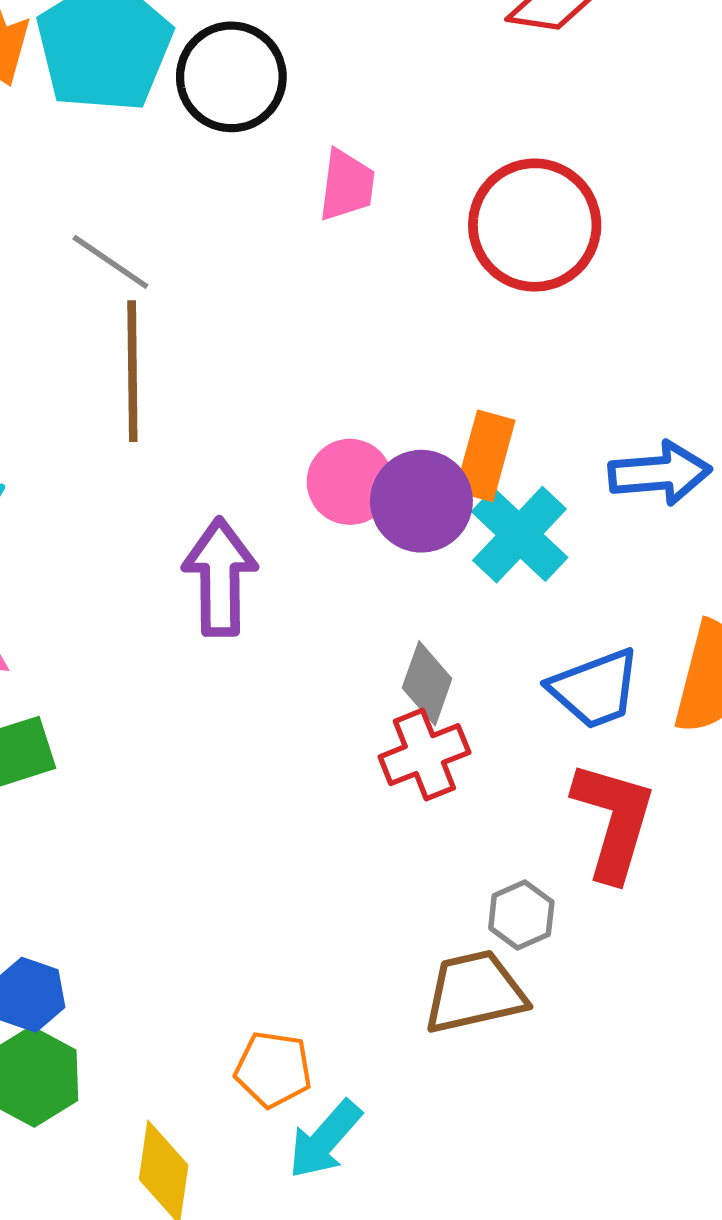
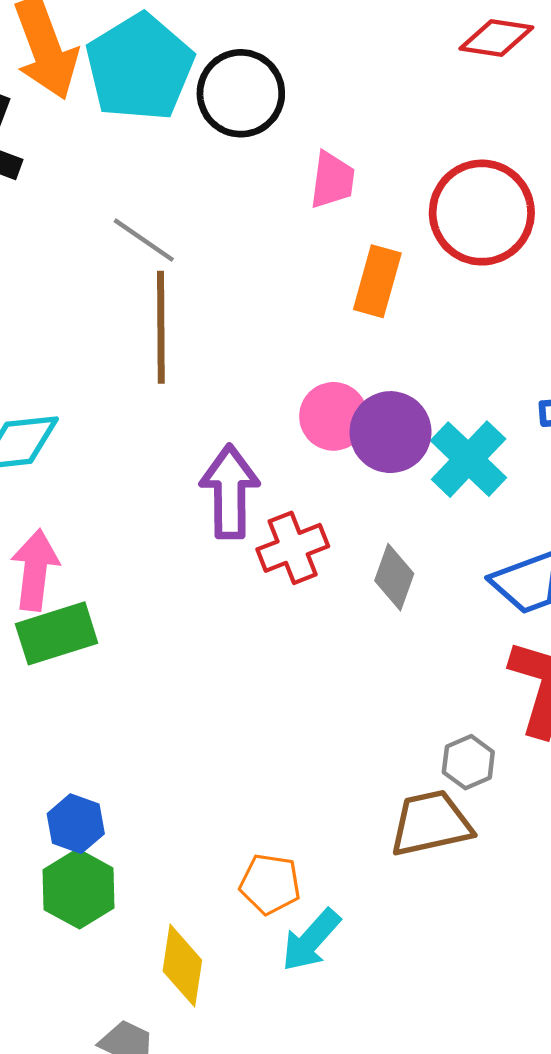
orange rectangle: (485, 456) -> (377, 281), moved
red cross: (424, 755) -> (293, 548), moved

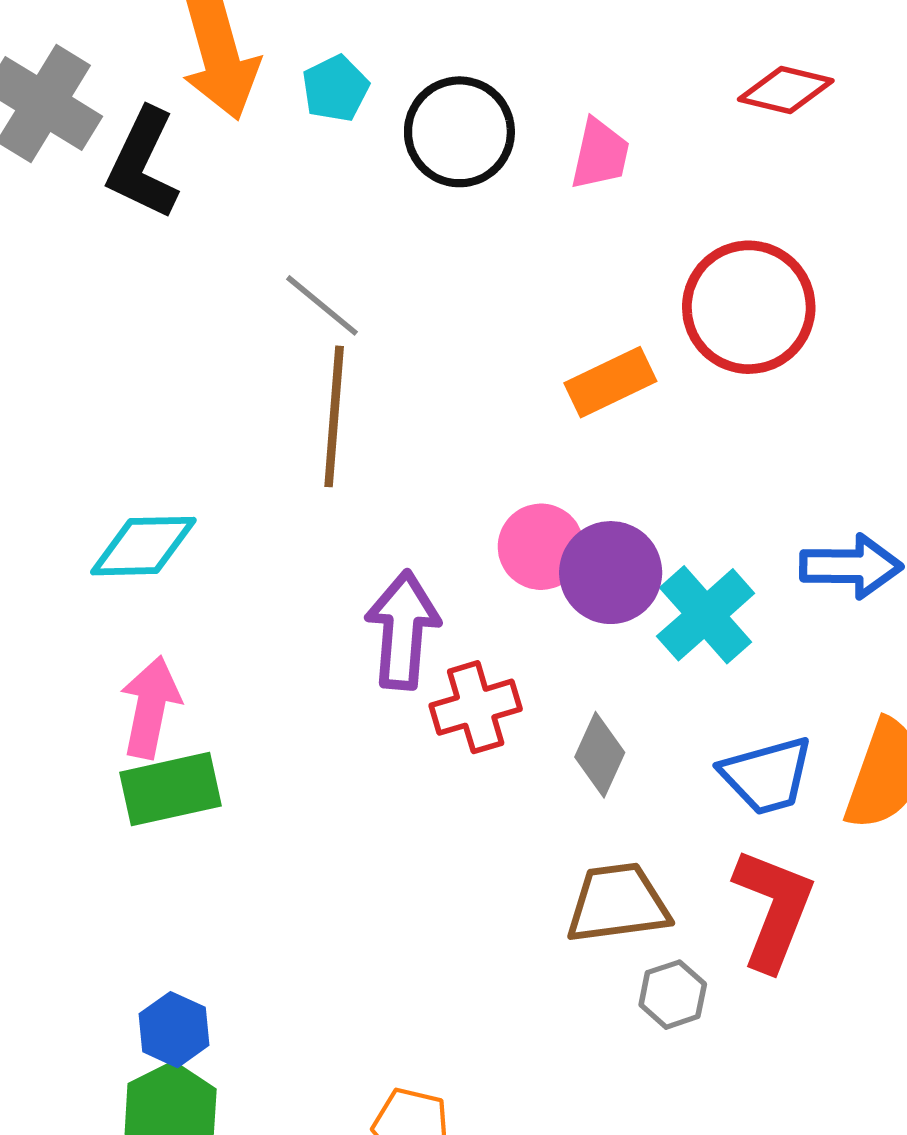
cyan pentagon: (140, 67) -> (335, 88), size x0.5
pink trapezoid: (332, 180) -> (600, 154), moved
orange rectangle: (377, 281) -> (610, 382), turned 44
brown trapezoid: (431, 823) -> (618, 903), moved

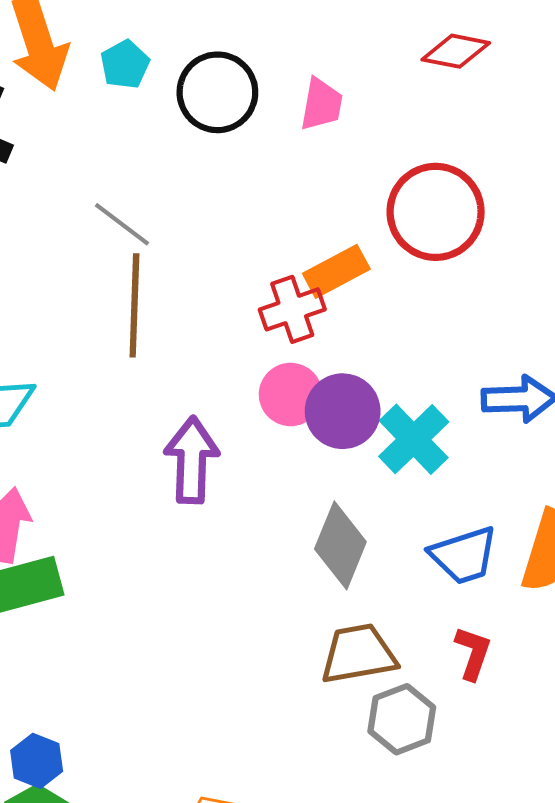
red cross: (476, 707) -> (292, 309), moved
gray diamond: (600, 755) -> (340, 545), size x1.4
red L-shape: (773, 909) -> (473, 653), size x0.6
gray hexagon: (673, 995) -> (402, 719), size x1.4

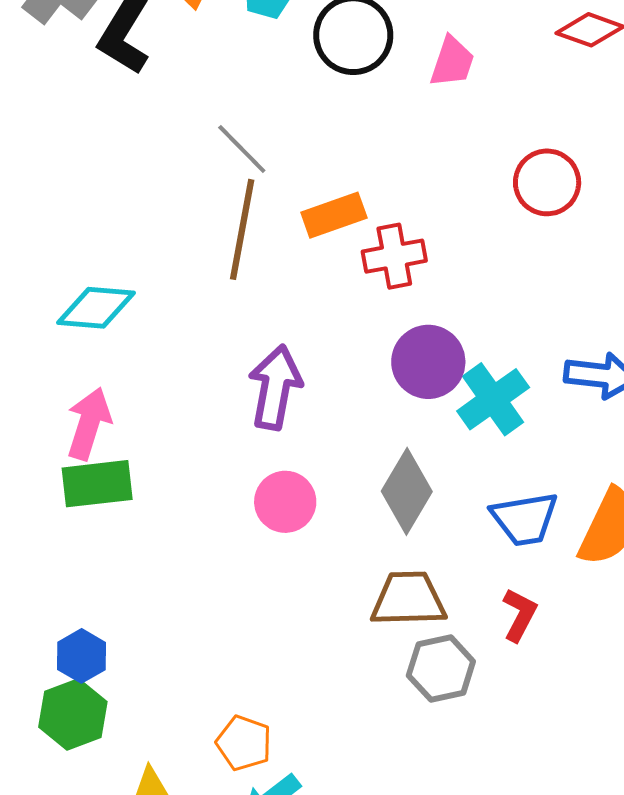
red circle: (436, 212) -> (547, 182), size x0.7
orange rectangle: (336, 271) -> (334, 215), moved
pink circle: (291, 394) -> (285, 502), moved

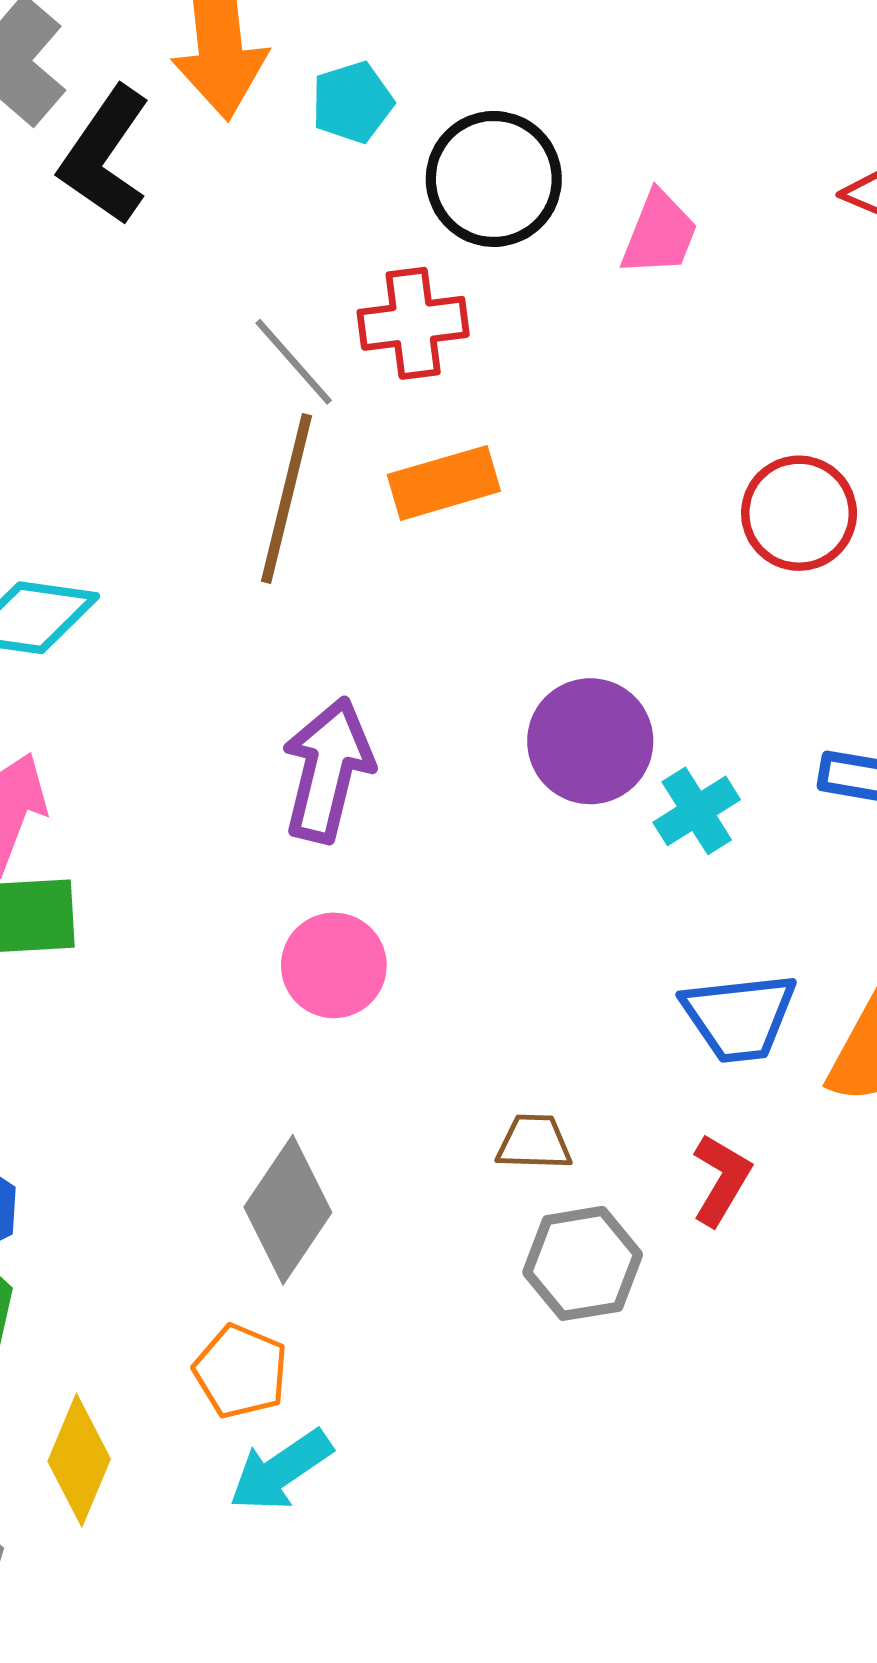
red circle: (547, 182) -> (799, 513), moved
red cross: (394, 256) -> (413, 323), moved
cyan cross: (493, 399) -> (697, 811), size x0.7
gray diamond: (407, 491) -> (288, 1210), moved
brown trapezoid: (408, 599) -> (534, 1142), size x0.6

